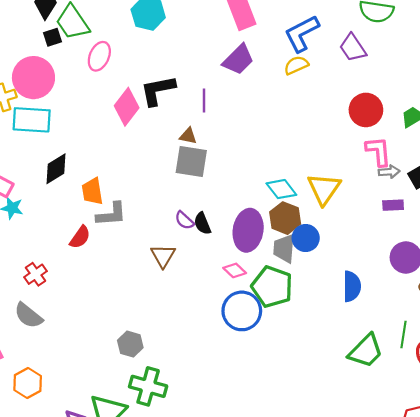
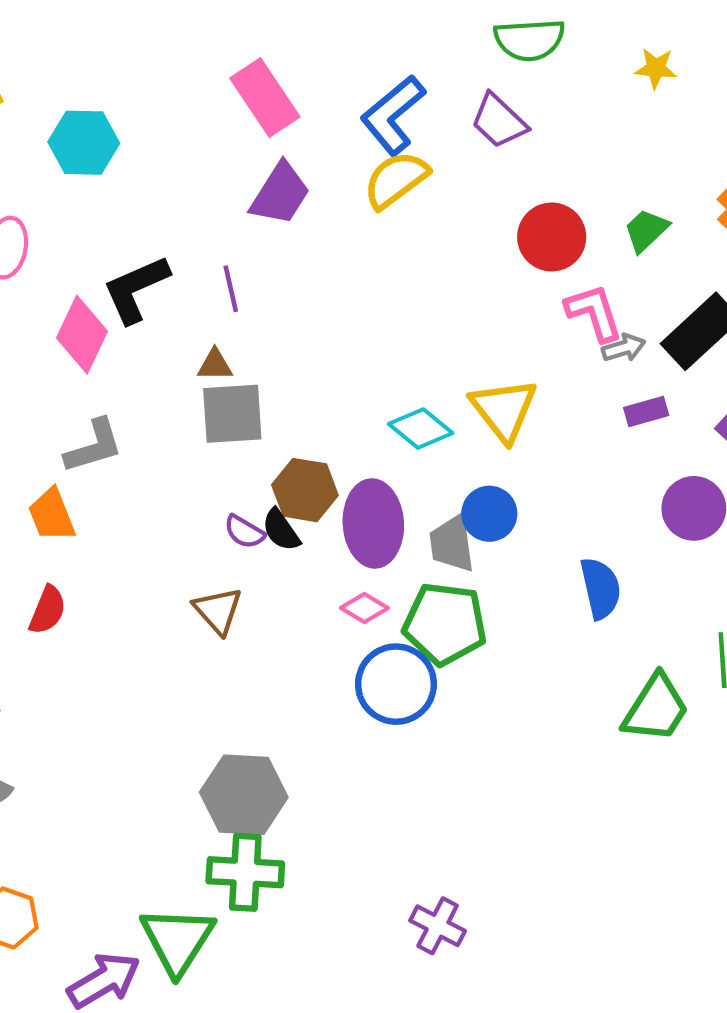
yellow semicircle: (296, 65) -> (396, 180), size x1.4
gray L-shape: (111, 214) -> (94, 446), moved
brown hexagon: (285, 218) -> (305, 490), moved
gray hexagon: (130, 344) -> (244, 795), moved, size x1.6

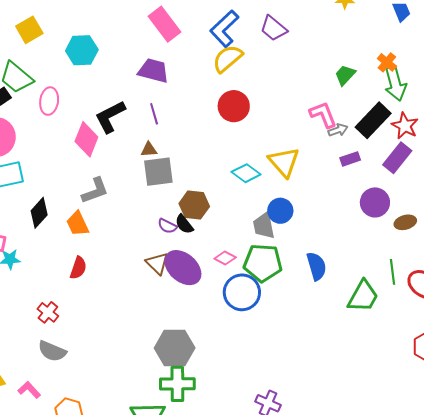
purple trapezoid: (280, 194) -> (153, 71), moved, turned -104
red circle: (552, 237) -> (234, 106), moved
purple ellipse: (373, 523) -> (183, 268), moved, turned -42
blue semicircle: (601, 588) -> (316, 266), moved

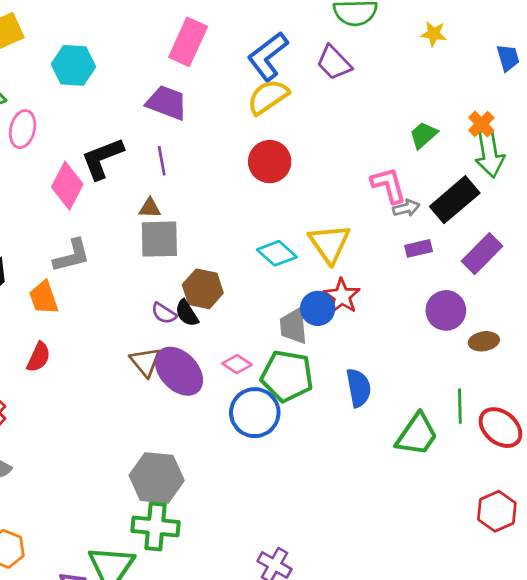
pink rectangle: (164, 24) -> (188, 42), turned 56
red star: (405, 126) -> (342, 296), moved

